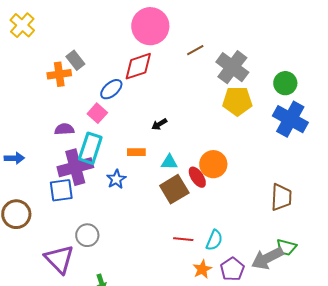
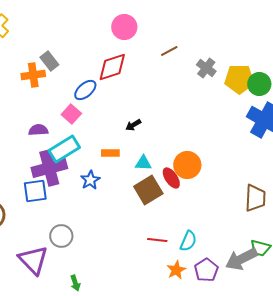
pink circle: (150, 26) -> (124, 27), size x0.7
gray cross: (232, 67) -> (206, 68), size x0.6
yellow pentagon: (237, 101) -> (239, 79), moved
cyan rectangle: (90, 148) -> (64, 149), turned 40

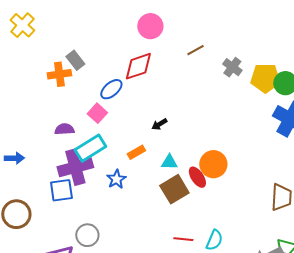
orange rectangle: (110, 153) -> (136, 152), turned -30

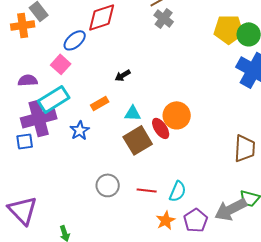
gray cross: (232, 67) -> (164, 18), moved
blue square: (61, 190) -> (25, 141), size x0.7
gray circle: (87, 235) -> (108, 185), moved

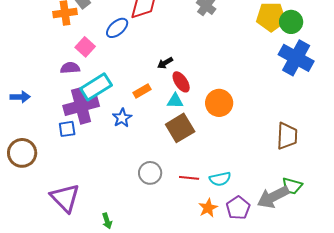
pink square: (61, 64) -> (85, 47), moved
red ellipse: (161, 128) -> (181, 82), moved
cyan semicircle: (178, 191) -> (220, 179), turned 55

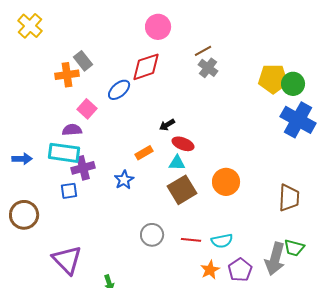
red ellipse: (181, 82) -> (183, 144), turned -35
cyan rectangle: (96, 87) -> (64, 153), moved, turned 40
orange circle: (219, 103) -> (226, 182), moved
purple cross: (81, 106) -> (83, 168), size x0.7
gray arrow: (273, 197) -> (275, 259), turned -48

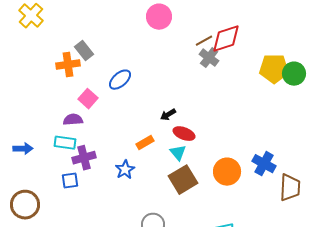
red diamond: (146, 67) -> (226, 39), moved
blue cross: (298, 120) -> (264, 164), moved, size x0.7
cyan rectangle: (64, 153) -> (65, 143), size x0.7
cyan triangle: (177, 163) -> (178, 153), turned 48

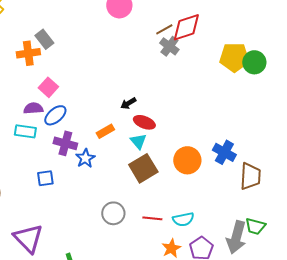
blue ellipse: (120, 80) -> (55, 115), moved
purple cross: (84, 158) -> (65, 143), moved, turned 30
blue square: (70, 181) -> (45, 178), moved

